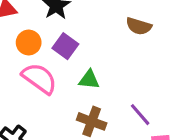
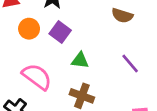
pink semicircle: (39, 78) -> (37, 77), moved
purple line: (140, 115) -> (130, 64), moved

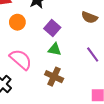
purple square: (60, 32) -> (52, 28), moved

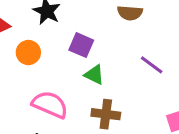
green triangle: (55, 49) -> (94, 75), turned 32

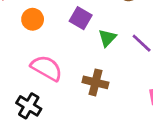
green triangle: (94, 75) -> (107, 38), moved, turned 42

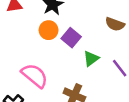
orange circle: (33, 19) -> (49, 30), moved

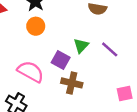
purple square: (71, 38) -> (61, 60), moved

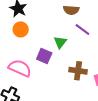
purple line: (110, 49) -> (82, 29), moved
brown cross: (72, 83) -> (78, 71), moved

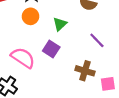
purple line: (82, 29) -> (97, 40), moved
green triangle: (60, 42) -> (60, 24), moved

